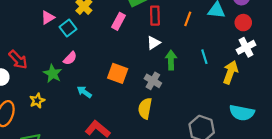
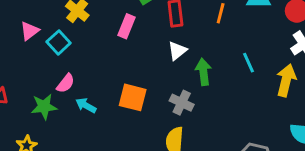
green star: (53, 74) -> (44, 107), turned -30
cyan arrow: (84, 92) -> (86, 105), moved

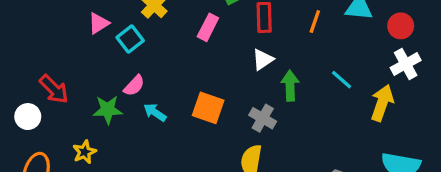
cyan line: (249, 63) -> (342, 80), turned -30

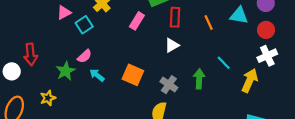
orange line: (315, 22) -> (209, 23), turned -48
green arrow: (290, 86) -> (199, 79), moved
red arrow: (54, 89) -> (31, 54), turned 35
green star: (108, 110) -> (66, 71), turned -30

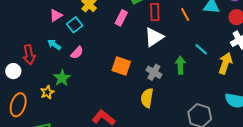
white triangle: (172, 45) -> (154, 37), size x1.5
green star: (66, 71) -> (62, 78), moved
cyan arrow: (97, 75) -> (54, 45), moved

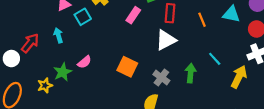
cyan arrow: (54, 45) -> (58, 35), turned 32
pink semicircle: (77, 53) -> (84, 62), moved
red arrow: (29, 55) -> (30, 43), turned -138

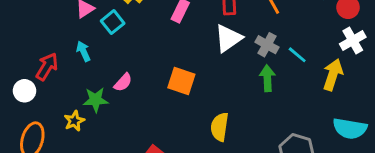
green star: (63, 72) -> (96, 100), turned 30
gray cross: (161, 77) -> (267, 45), moved

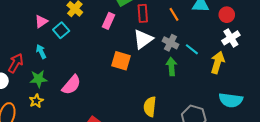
orange square: (181, 81) -> (121, 61), moved
pink semicircle: (123, 82) -> (71, 85), moved, size x1.5
green star: (96, 100) -> (38, 79), moved
yellow semicircle: (220, 127) -> (150, 107), moved

